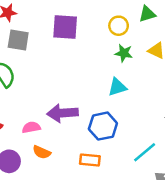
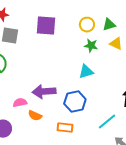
green triangle: (147, 14) -> (109, 25), moved
orange semicircle: (42, 152) -> (35, 116), moved

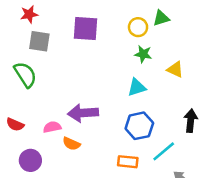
green triangle: (109, 25) -> (161, 18), moved
yellow triangle: (116, 44) -> (175, 69), moved
blue hexagon: (75, 102) -> (139, 126), moved
orange rectangle: (65, 128) -> (128, 162), moved

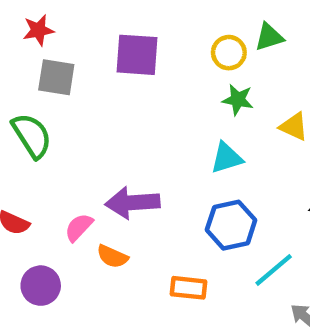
pink semicircle: (52, 127) -> (79, 227), turned -36
orange rectangle: (128, 162) -> (189, 288), moved

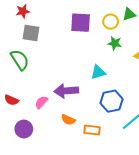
purple square: (137, 55) -> (81, 23), moved
cyan triangle: (227, 158) -> (98, 72), moved
orange semicircle: (112, 256) -> (68, 120), moved

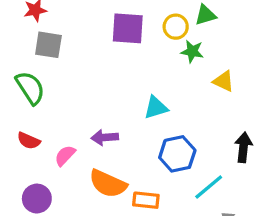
green star: (115, 43) -> (192, 51), moved
purple arrow: (66, 91) -> (105, 137), size x0.7
red semicircle: (11, 100) -> (29, 141), moved
orange semicircle: (68, 120) -> (108, 184), size x1.6

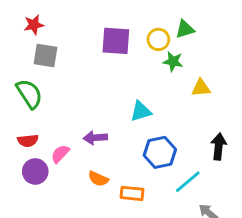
yellow triangle: (224, 81) -> (201, 88), turned -30
red semicircle: (29, 141) -> (28, 141), turned -30
orange semicircle: (108, 184) -> (98, 179), size x0.6
purple circle: (37, 199) -> (35, 171), moved

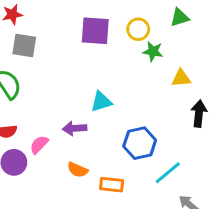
green triangle: (185, 29) -> (180, 17), moved
cyan triangle: (141, 111) -> (101, 102), moved
black arrow: (219, 147) -> (199, 114), moved

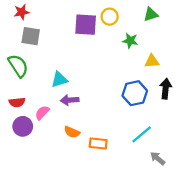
yellow circle: (138, 29) -> (110, 17), moved
cyan triangle: (101, 102) -> (59, 79), moved
blue hexagon: (140, 143) -> (135, 93), moved

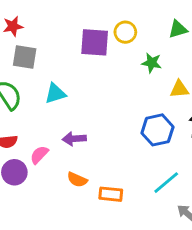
cyan triangle: (59, 79) -> (55, 93), moved

